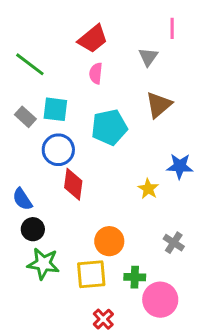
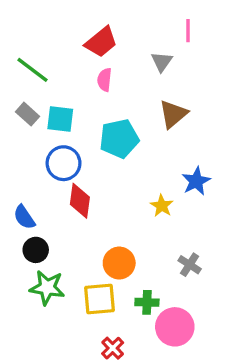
gray rectangle: (25, 117) -> (28, 114), moved
blue star: (180, 166) -> (196, 181), turned -30

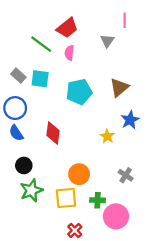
green line: (32, 70) -> (41, 44), moved
brown triangle: (173, 114) -> (119, 87), moved
blue circle: (64, 163) -> (15, 108), moved
blue semicircle: (24, 217) -> (16, 133), moved
green star: (47, 288) -> (31, 190), turned -30

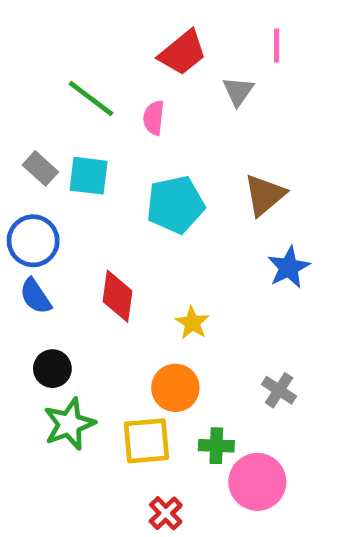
red trapezoid: (67, 28) -> (183, 53), moved
yellow star: (107, 136) -> (192, 323), moved

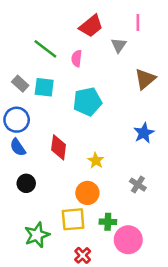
brown triangle: (265, 195) -> (145, 79), moved
gray cross: (279, 390) -> (138, 185), moved
green star: (69, 424) -> (37, 235), moved

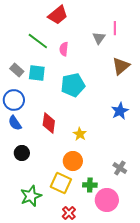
pink line: (138, 22) -> (115, 28), moved
red trapezoid: (91, 26) -> (58, 15), moved
gray cross: (138, 185) -> (120, 168), moved
yellow square: (73, 219) -> (61, 183), turned 30

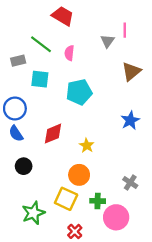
red trapezoid: (58, 15) -> (63, 16), turned -110
gray rectangle: (17, 70) -> (18, 61), moved, turned -56
red diamond: (49, 123) -> (53, 134), turned 60

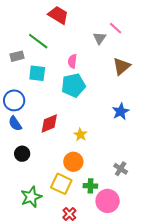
pink line: (125, 30) -> (116, 28), turned -48
pink semicircle: (69, 53) -> (72, 61), moved

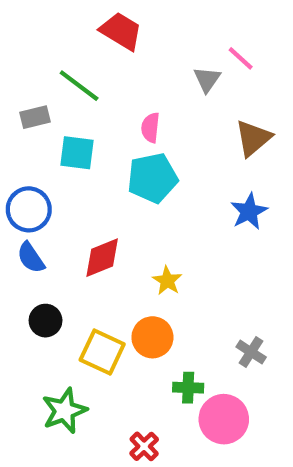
blue star: (121, 111) -> (249, 211), moved
yellow square: (61, 184) -> (102, 352), moved

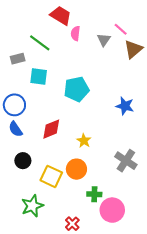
pink semicircle: (150, 128) -> (75, 33), moved
brown triangle: (253, 138) -> (133, 49), moved
blue star: (249, 211) -> (125, 106), turned -30
gray cross: (251, 352) -> (126, 161), moved, size x1.5

